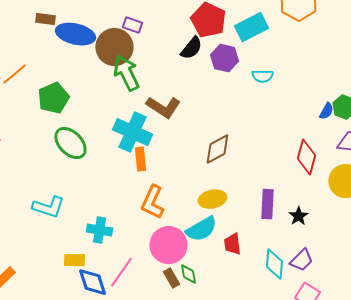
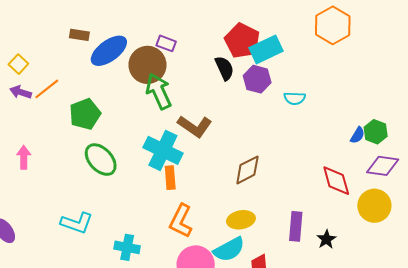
cyan rectangle: (251, 27) -> (266, 49), moved
blue ellipse: (75, 34) -> (109, 51), turned -51
black semicircle: (191, 48) -> (224, 68), turned -65
red diamond: (306, 157) -> (336, 181), turned -32

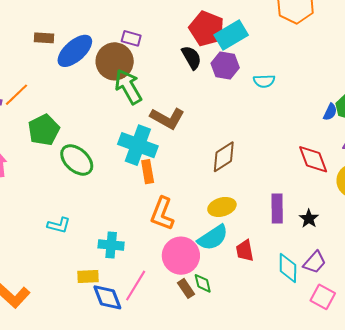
green pentagon: (85, 114) -> (44, 130), moved
cyan L-shape: (77, 223) -> (59, 225), size x0.7

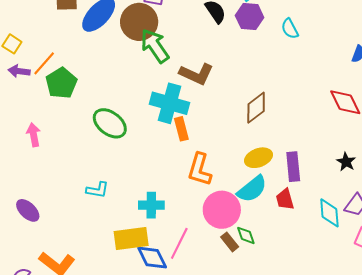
cyan semicircle: (264, 81) -> (290, 29), turned 70
green pentagon: (44, 130) -> (61, 83), moved
purple rectangle: (277, 208) -> (293, 167), moved
yellow rectangle: (88, 277) -> (131, 238), size x1.6

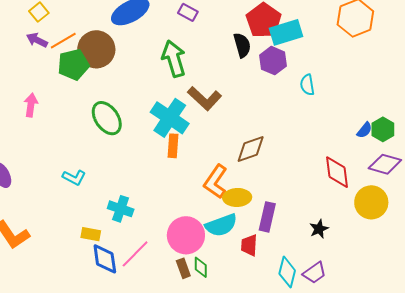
brown circle: (139, 22) -> (96, 49), moved
orange L-shape: (200, 170) -> (216, 182), moved
yellow rectangle: (131, 238) -> (91, 234), size x0.6

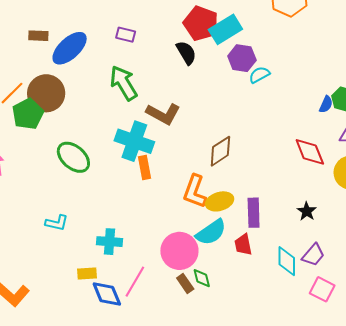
purple hexagon: (273, 61) -> (242, 58), moved
cyan semicircle: (307, 85) -> (259, 75), turned 85

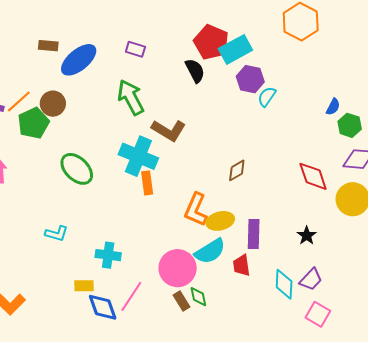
cyan semicircle: (259, 75) -> (267, 97), turned -30
brown circle: (46, 93) -> (53, 104), size x0.7
blue semicircle: (326, 104) -> (333, 107), moved
brown diamond: (220, 151) -> (237, 170), moved, size x0.7

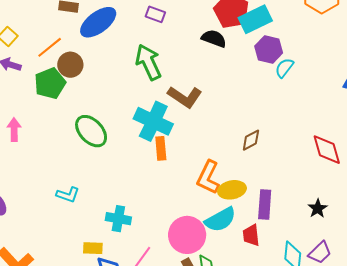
black semicircle: (195, 71) -> (214, 38), turned -45
orange line: (19, 102) -> (50, 47), moved

